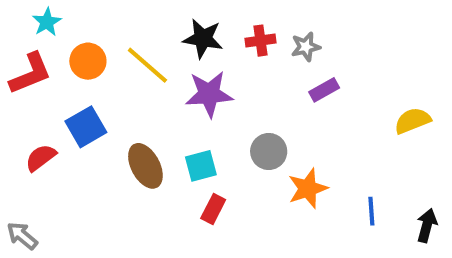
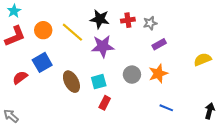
cyan star: (47, 22) -> (14, 11), moved
orange star: (308, 188) -> (158, 74), moved
blue line: (371, 211) -> (166, 108), moved, turned -64

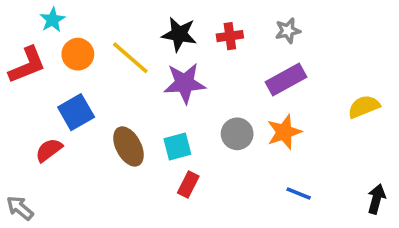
cyan star: (14, 11) -> (52, 20), moved
gray star: (150, 23) -> (288, 31), moved
purple rectangle: (159, 44) -> (286, 80), size x1.5
red semicircle: (20, 78) -> (49, 150), moved

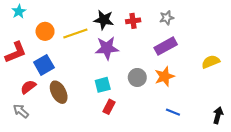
cyan star: (52, 20) -> (19, 11), moved
yellow line: (130, 58) -> (75, 33), turned -60
red L-shape: (27, 65) -> (16, 52), moved
brown ellipse: (129, 146) -> (59, 92), moved
gray arrow: (20, 208) -> (21, 111), moved

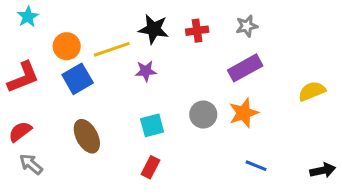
purple star: (107, 48) -> (146, 71), moved, size x0.6
blue square: (44, 65) -> (78, 79), moved
red semicircle: (28, 87) -> (20, 132), moved
red rectangle: (109, 107) -> (150, 167), moved
black arrow: (218, 115) -> (323, 170), turned 63

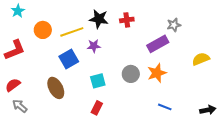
gray star: (247, 26) -> (174, 25), moved
blue square: (78, 79) -> (69, 59), moved

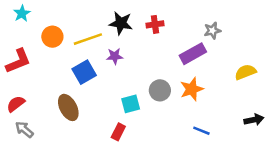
cyan square: (98, 81) -> (131, 104), moved
black arrow: (208, 110) -> (254, 120), moved

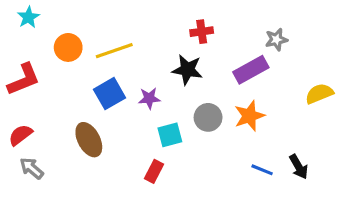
black star: (121, 23) -> (187, 70), moved
purple star: (115, 56) -> (149, 98), moved
black arrow: (254, 120) -> (299, 167), moved, turned 72

